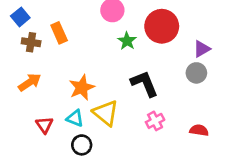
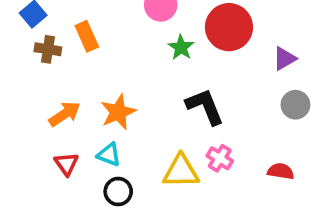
gray circle: (196, 73) -> (295, 105), moved
orange arrow: (30, 82) -> (65, 114), moved
yellow triangle: (106, 113) -> (181, 171), moved, turned -40
pink cross: (155, 121) -> (220, 158), turned -30

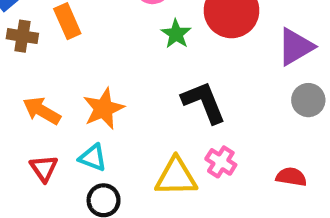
purple triangle: (284, 59) -> (295, 47), size x1.4
orange arrow: (65, 114) -> (42, 111), turned -116

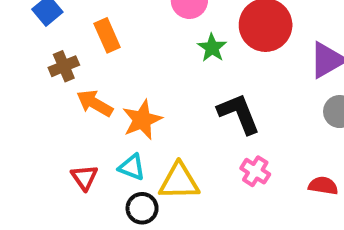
brown cross: (22, 36) -> (64, 66), moved, turned -32
orange arrow: (42, 111) -> (95, 103), moved
yellow triangle: (176, 177) -> (179, 182), moved

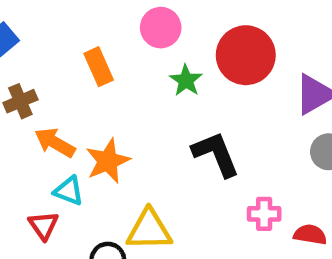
orange rectangle: (107, 35) -> (99, 67), moved
cyan triangle: (132, 167) -> (69, 191), moved
pink cross: (255, 171) -> (264, 214), moved, turned -32

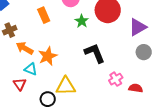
pink cross: (264, 214) -> (116, 79), turned -32

